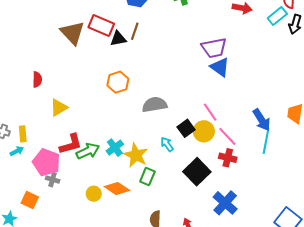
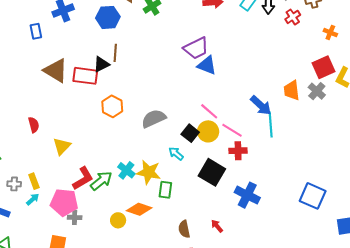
red rectangle: (101, 26) -> (85, 76), moved

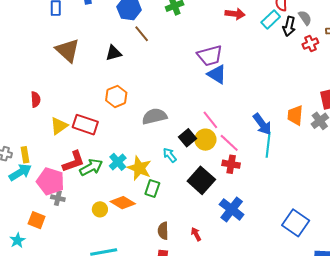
brown line: (115, 53) -> (142, 34), moved, turned -54
red rectangle: (85, 76) -> (85, 125), moved
cyan arrow: (33, 199) -> (20, 172), size x1.6

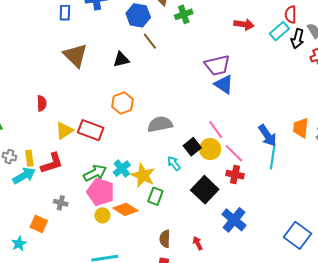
red L-shape: (74, 162) -> (52, 163), moved
pink pentagon: (50, 181) -> (101, 192), moved

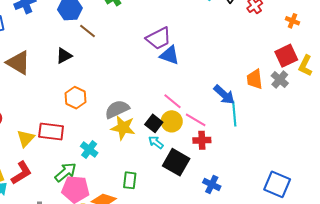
cyan arrow: (174, 163) -> (156, 142), moved
cyan cross: (122, 169) -> (89, 150), moved
yellow star: (143, 175) -> (123, 128), moved
blue cross: (234, 220) -> (212, 184), size x0.7

